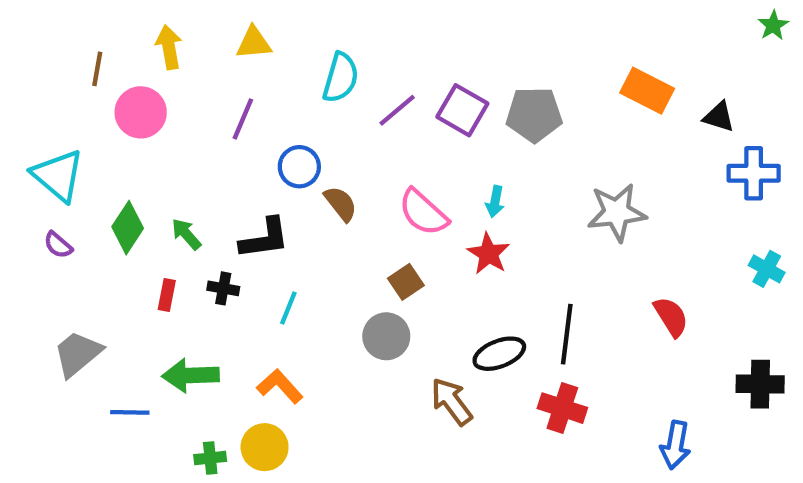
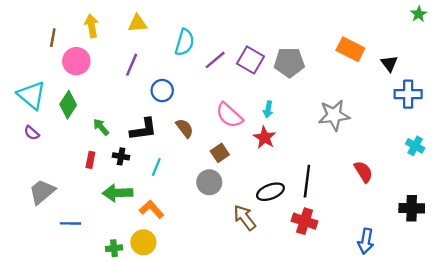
black triangle: (719, 117) -> (389, 63), turned 36
brown semicircle: (341, 204) -> (185, 128), moved
green diamond: (128, 228) -> (68, 105), moved
green arrow: (191, 375) -> (117, 193), moved

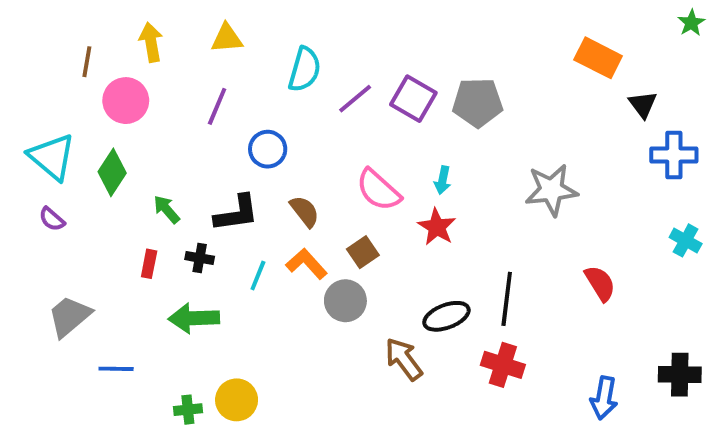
orange rectangle: (350, 49) -> (598, 58), moved
black cross: (412, 208) -> (680, 375), moved
orange L-shape: (152, 209) -> (307, 264), moved

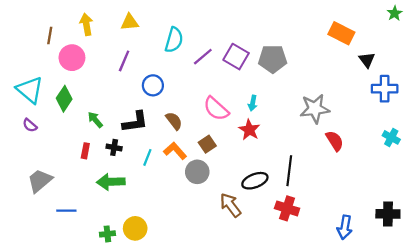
red semicircle: (600, 283) -> (335, 141), moved

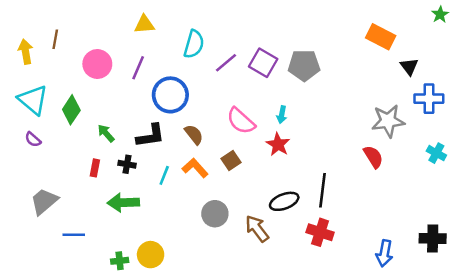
yellow arrow: (86, 24) -> (26, 52), moved
pink circle: (72, 58) -> (97, 64), moved
blue circle: (153, 85) -> (170, 95), size x1.5
gray star: (315, 109) -> (388, 121), moved
gray circle: (197, 172) -> (215, 214), moved

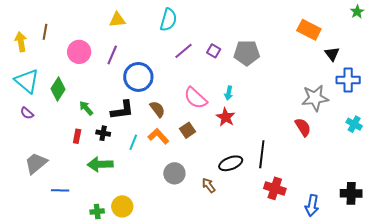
cyan semicircle: (194, 44) -> (168, 20), moved
purple square: (263, 63) -> (214, 51), size x0.6
brown arrow: (257, 229) -> (209, 185), size x0.7
red cross: (320, 232) -> (275, 188), moved

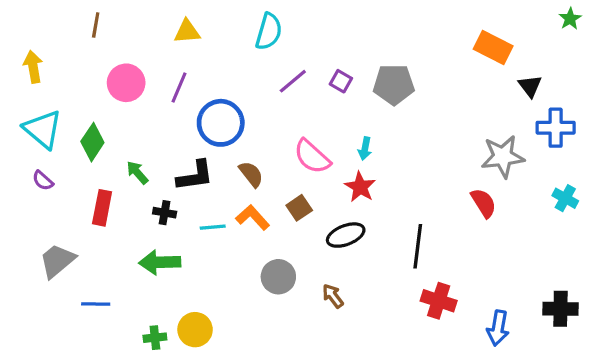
brown line: (45, 32) -> (96, 25), moved
red rectangle: (77, 136) -> (102, 208), moved, size x1.5
cyan line: (133, 142) -> (213, 227), turned 63
black ellipse: (231, 163) -> (346, 235), moved

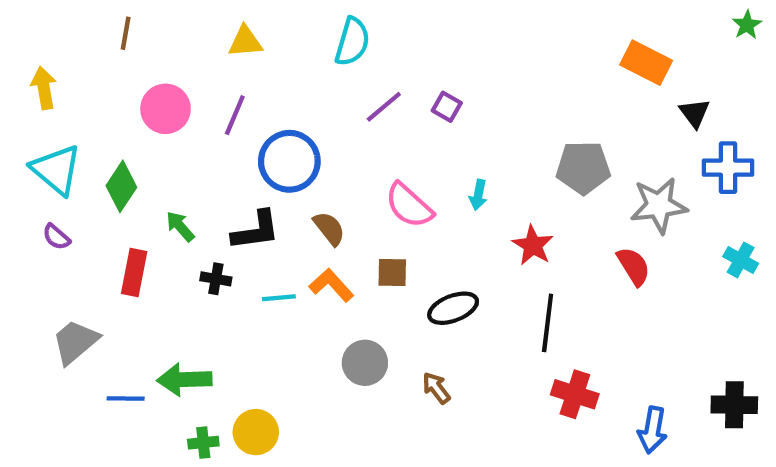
gray pentagon: (394, 84) -> (583, 168), moved
red star: (360, 187) -> (533, 245), moved
brown square: (299, 208) -> (392, 273), turned 35
green arrow: (160, 262) -> (184, 380), moved

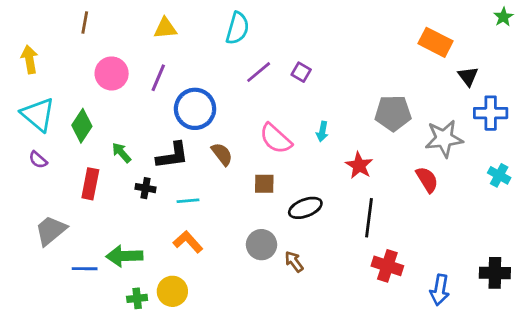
orange L-shape: (331, 285) -> (188, 242), moved
gray circle: (365, 363) -> (262, 245), moved

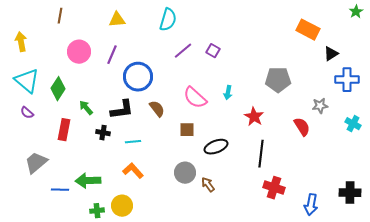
black triangle: (468, 76) -> (331, 54), turned 35
gray star: (444, 139) -> (320, 106), moved, size x0.6

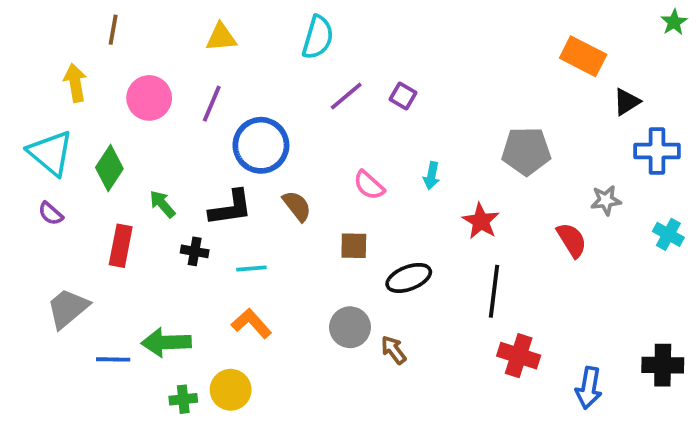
yellow arrow: (21, 42) -> (75, 83), moved
pink semicircle: (195, 98) -> (369, 185), size x0.7

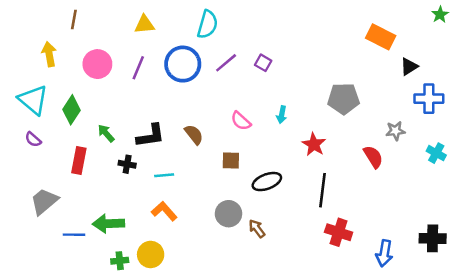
blue circle: (261, 145) -> (183, 64), moved

